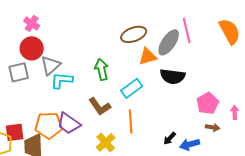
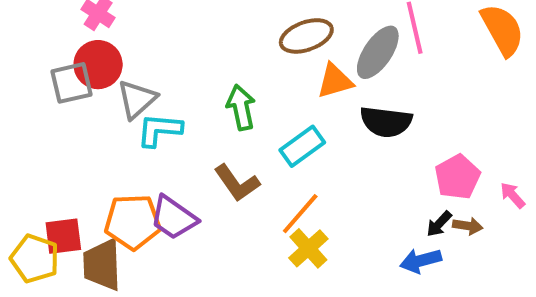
gray square: (19, 72) -> (71, 83), moved
pink arrow: (235, 112) -> (513, 195), turned -40
orange line: (131, 121) -> (300, 214), turned 45
black arrow: (170, 138) -> (439, 224), moved
yellow cross: (106, 142) -> (308, 248), moved

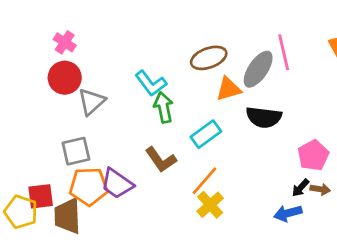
gray square: (71, 83) -> (76, 151), moved
cyan L-shape: (159, 130) -> (151, 83), moved, turned -132

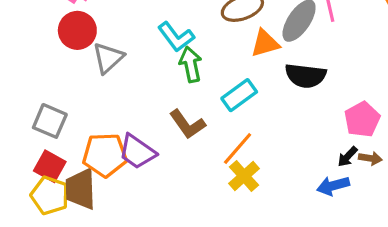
gray square: (76, 151) -> (50, 121), moved, turned 36
red square: (41, 196) -> (50, 166), turned 36
yellow pentagon: (21, 212) -> (50, 195), moved

